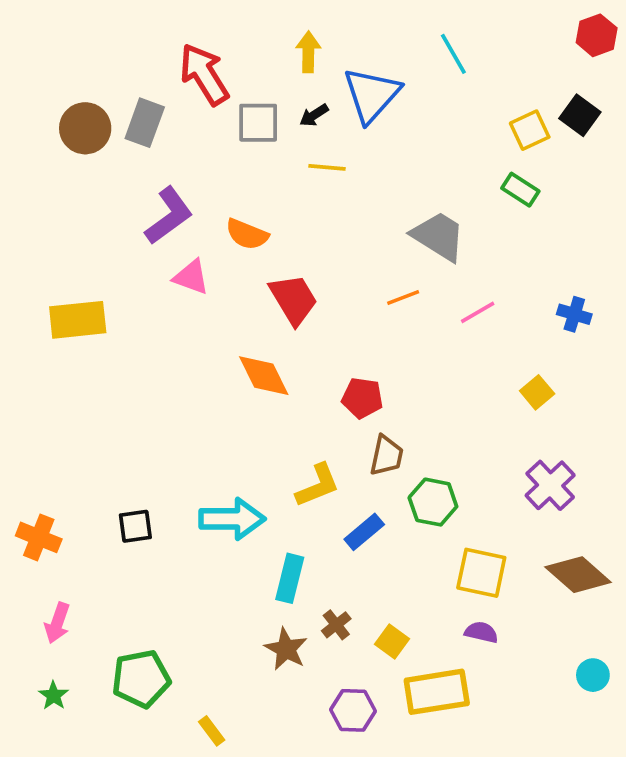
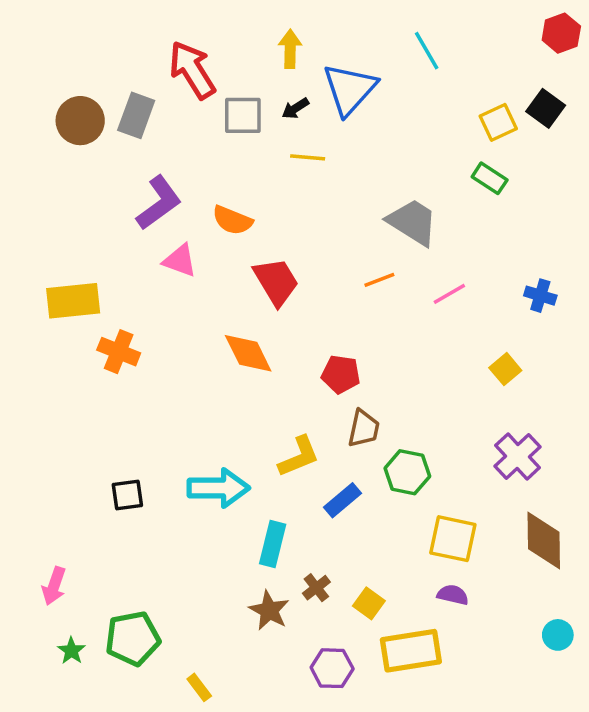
orange cross: (39, 537) -> (119, 352), moved
brown diamond: (578, 575) -> (544, 540), turned 48
green star: (54, 696) -> (71, 651), moved

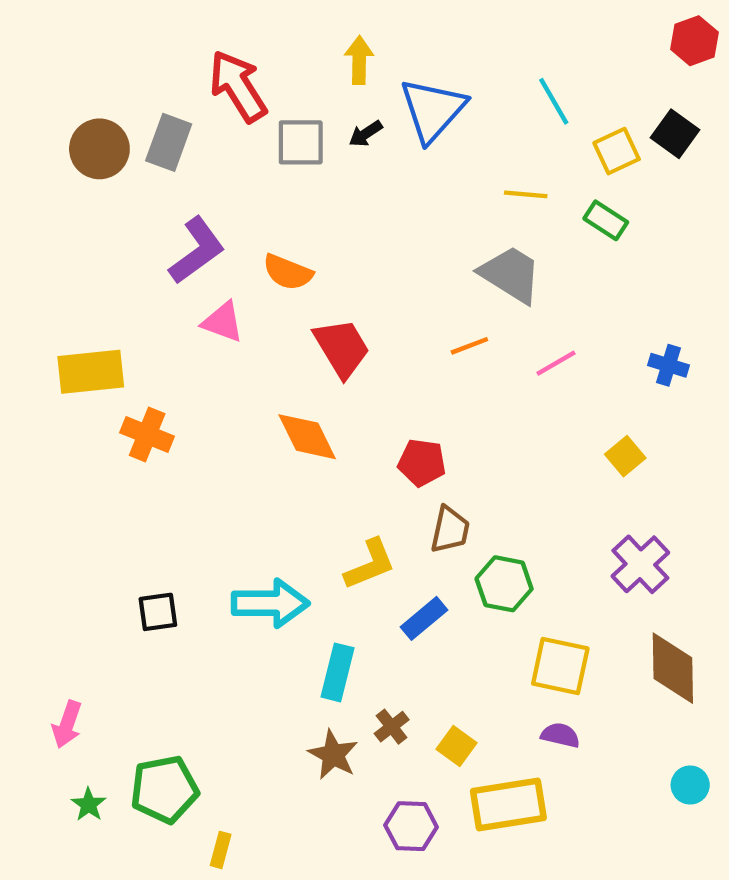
cyan line: (427, 51) -> (554, 101), moved
yellow line: (308, 157) -> (526, 194), moved
yellow rectangle: (199, 687) -> (221, 850), moved, turned 52

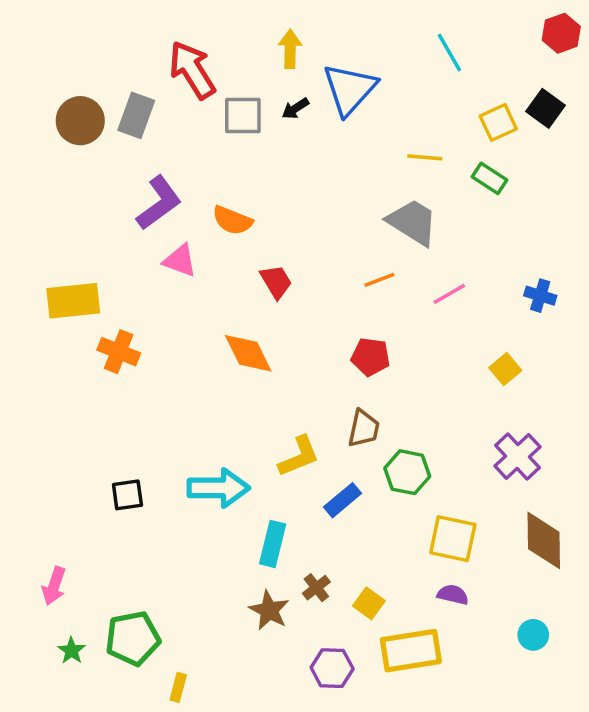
cyan line: (554, 101) -> (449, 52), moved
red trapezoid: (342, 348) -> (276, 282), size x0.7
red pentagon: (422, 463) -> (371, 357), moved
cyan circle: (690, 785) -> (533, 635), moved

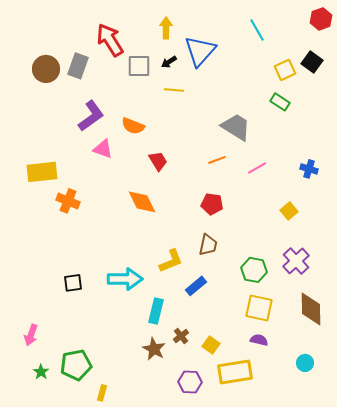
yellow line: (425, 157) -> (174, 90), moved
green hexagon: (407, 472) -> (254, 270), moved

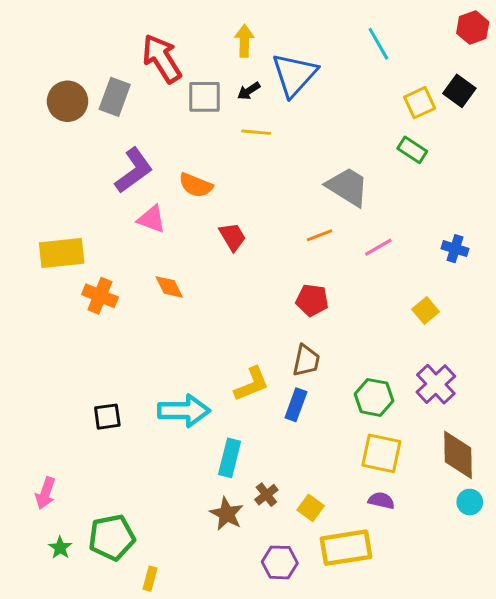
orange diamond: (142, 202) -> (169, 287), moved, size x0.7
blue rectangle: (196, 286) -> (296, 405), moved, turned -30
cyan circle: (305, 363) -> (470, 502), moved

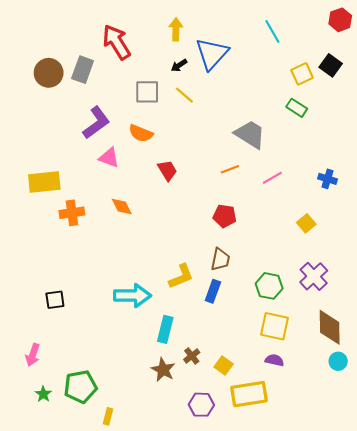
gray square: (205, 97) -> (147, 92), moved
yellow line: (256, 132) -> (184, 95), turned 36
orange cross: (100, 296) -> (72, 213), turned -30
black square: (107, 417) -> (55, 300), moved

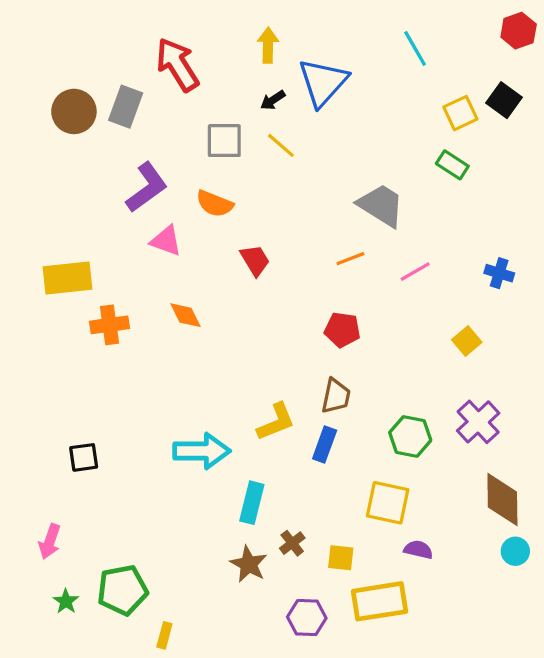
yellow square: (274, 326) -> (388, 503), moved
yellow square: (224, 365) -> (341, 558), turned -30

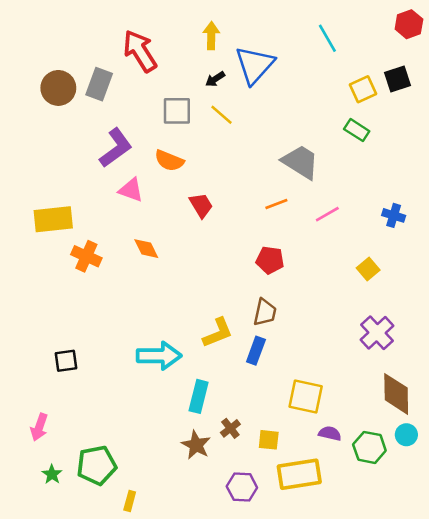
black square: (504, 100) -> (397, 79), turned 36
orange cross: (110, 325) -> (86, 256), turned 32
green hexagon: (410, 436) -> (369, 447), moved

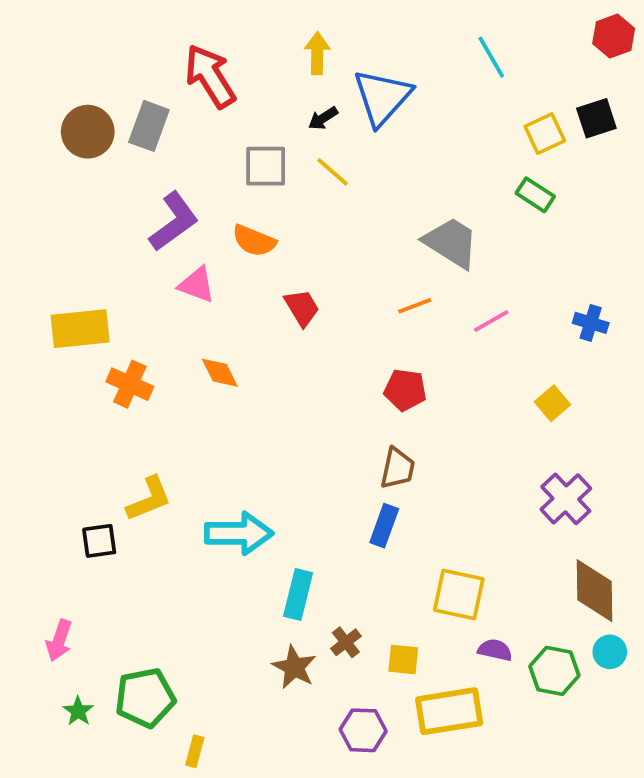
yellow L-shape: (218, 333) -> (149, 499), moved

